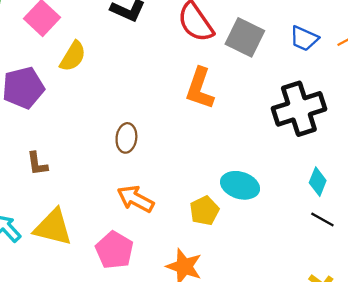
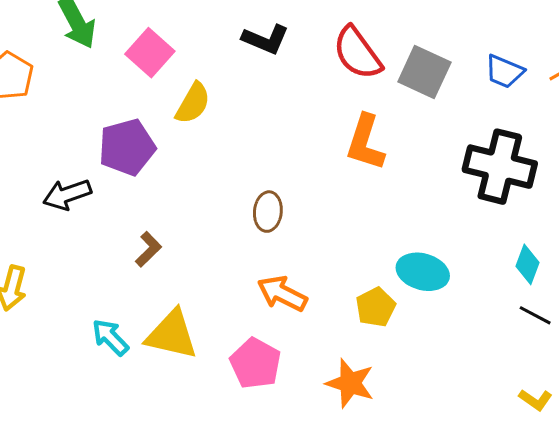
black cross: (299, 109) -> (500, 167), turned 33
brown L-shape: (37, 164) -> (148, 249), turned -125

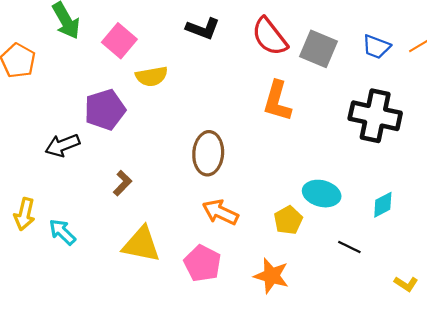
yellow semicircle: (193, 103) -> (152, 76), turned 52
brown ellipse: (268, 212) -> (208, 153), size x1.5
cyan diamond: (527, 264) -> (383, 205), moved, turned 44
black line: (535, 315) -> (349, 247), moved
cyan arrow: (110, 337) -> (62, 232), moved

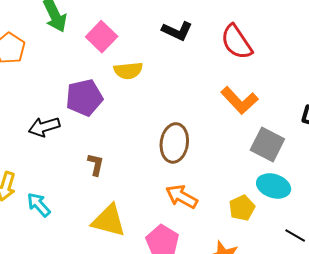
gray square: (319, 49) -> (267, 144), moved
orange L-shape: (277, 101) -> (239, 100), turned -63
brown L-shape: (122, 183) -> (96, 165), turned -35

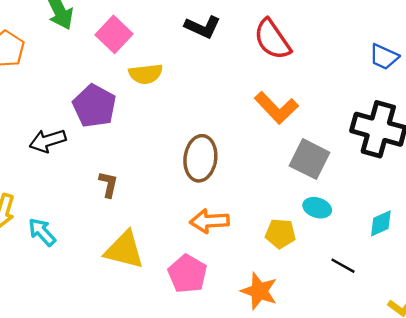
purple pentagon: (84, 98) -> (94, 106), turned -30
cyan ellipse: (274, 186) -> (317, 208), size x0.7
orange arrow: (182, 197) -> (209, 221), turned -32
yellow pentagon: (242, 208) -> (280, 234), turned 30

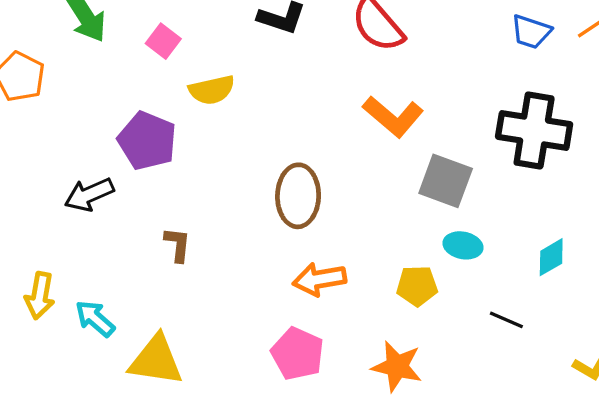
pink square: (114, 34) -> (163, 41), size x0.7
yellow triangle: (124, 250) -> (156, 360), moved

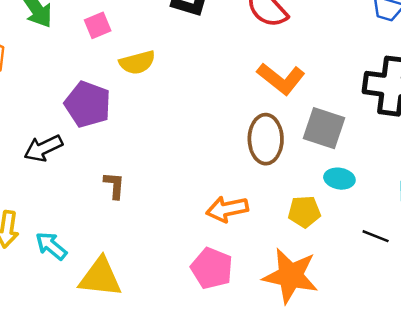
pink square: (163, 41) -> (98, 25), turned 32
brown ellipse: (298, 196) -> (266, 139), moved
orange star: (397, 366) -> (291, 276), size x1.4

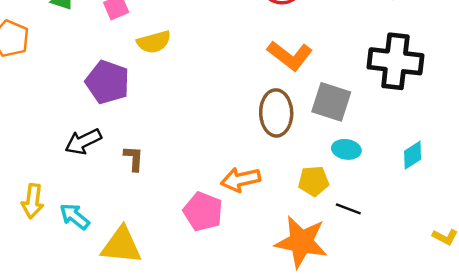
black arrow: (43, 148) -> (83, 142), moved
black line: (376, 236) -> (348, 209), moved
pink pentagon: (212, 268) -> (203, 212), moved

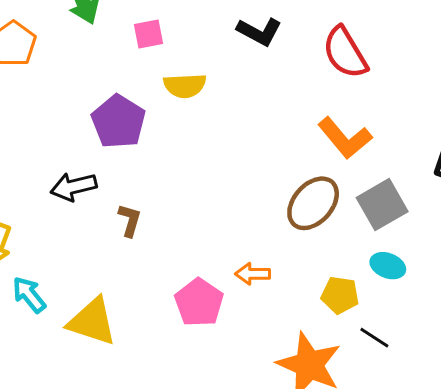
gray square: (331, 102) -> (382, 205), turned 30
brown ellipse: (276, 113) -> (313, 203), turned 30
orange arrow: (241, 179) -> (253, 274), size x0.7
cyan arrow: (75, 216) -> (29, 295), moved

